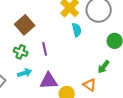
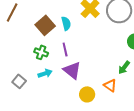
cyan semicircle: (77, 30) -> (66, 23), moved
purple triangle: (49, 81) -> (72, 70), moved, turned 42

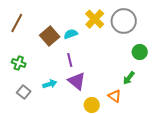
cyan semicircle: (66, 23) -> (71, 34), turned -96
green cross: (41, 52) -> (19, 63), moved

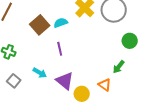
purple triangle: (77, 81) -> (65, 81), moved
cyan arrow: (50, 84) -> (40, 73), turned 48

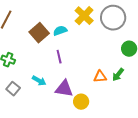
purple triangle: (65, 81) -> (64, 89), turned -30
orange triangle: (105, 85) -> (100, 77), moved, turned -40

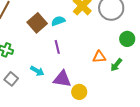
orange triangle: (100, 77) -> (99, 57), moved

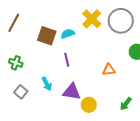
brown square: (37, 23) -> (47, 36), turned -30
green arrow: (116, 65) -> (126, 104), moved
cyan arrow: (37, 71) -> (47, 84), turned 32

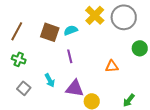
brown line: (14, 23) -> (17, 31), moved

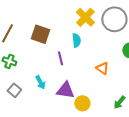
cyan semicircle: (71, 30) -> (76, 40), moved, turned 104
orange triangle: (112, 66) -> (102, 68), turned 40

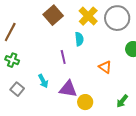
brown square: (40, 34) -> (53, 15), moved, turned 30

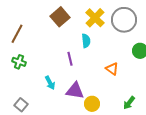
gray square: (17, 89) -> (21, 105), moved

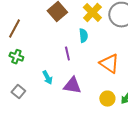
orange triangle: (112, 69) -> (109, 64), size x1.5
yellow circle: (92, 104) -> (107, 99), moved
gray square: (21, 105) -> (18, 92), moved

